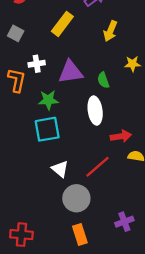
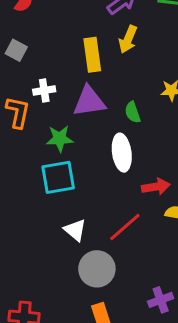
yellow rectangle: (62, 24) -> (92, 55), moved, turned -45
yellow arrow: (110, 31) -> (128, 39), moved

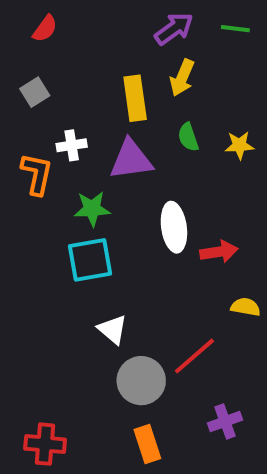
gray square: (16, 50) -> (35, 92), turned 30
green semicircle: (133, 112) -> (188, 137), moved
red arrow: (156, 187) -> (219, 252), moved
red line: (125, 227) -> (194, 356), moved

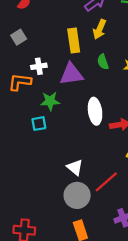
orange L-shape: (37, 174) -> (20, 82), turned -95
cyan square: (90, 260) -> (39, 124), moved, size x0.6
white triangle: (113, 329) -> (75, 167), moved

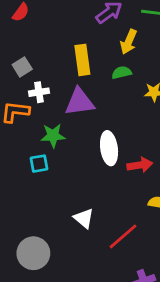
yellow arrow: (100, 29) -> (129, 42), moved
gray square: (19, 37) -> (22, 67), moved
green semicircle: (103, 62) -> (122, 73), moved, turned 96
gray circle: (77, 195) -> (33, 253), moved

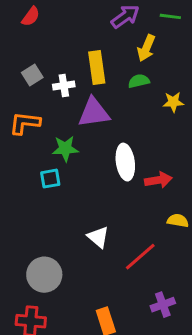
white cross: (39, 92) -> (64, 86), moved

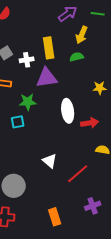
yellow star: (173, 102) -> (100, 88), moved

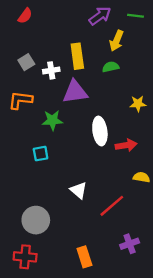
cyan square: (18, 122) -> (41, 154), moved

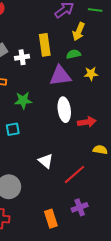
purple triangle: (75, 92) -> (60, 76), moved
yellow star: (138, 104) -> (91, 74), moved
purple cross: (130, 244) -> (80, 207), moved

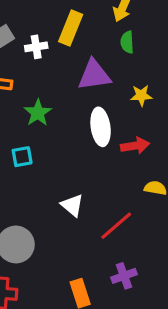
yellow rectangle: (45, 45) -> (71, 28), turned 30
green semicircle: (73, 54) -> (127, 42), moved, turned -80
yellow star: (91, 74) -> (141, 95), moved
green star: (23, 100) -> (38, 113), turned -30

